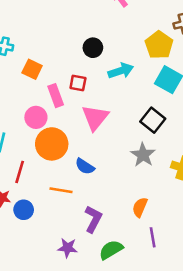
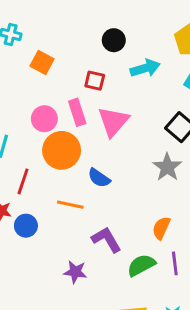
pink rectangle: (56, 96) -> (77, 112), moved
purple L-shape: (93, 219) -> (106, 240), turned -60
green semicircle: (111, 250) -> (141, 265), moved

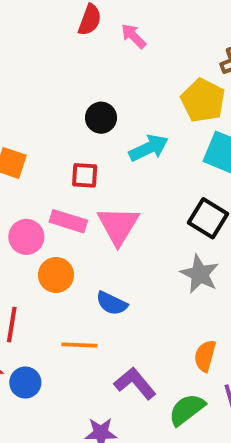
pink rectangle: (77, 112) -> (68, 221), turned -45
orange circle: (62, 150) -> (56, 275), size x0.7

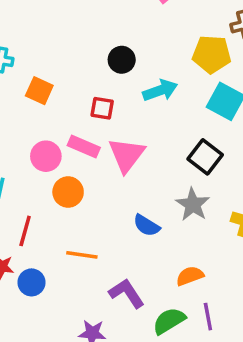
yellow pentagon: (203, 100) -> (212, 54), turned -30
blue semicircle: (112, 303) -> (147, 225), moved
orange semicircle: (205, 356) -> (190, 276), turned 48

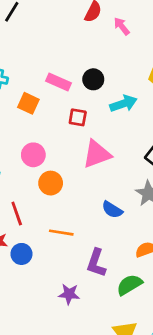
pink rectangle: (84, 147) -> (59, 82), moved
pink triangle: (127, 155) -> (97, 154), turned 32
red line: (25, 231) -> (17, 213), turned -35
purple L-shape: (127, 293) -> (96, 263), turned -128

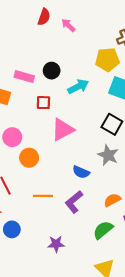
blue circle: (21, 254) -> (12, 229), moved
purple L-shape: (96, 263) -> (74, 202), moved, turned 40

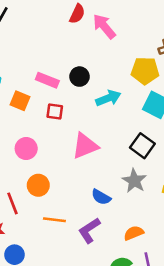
pink arrow: (68, 25) -> (104, 26), size x1.5
red square: (43, 103) -> (55, 111), moved
orange circle: (29, 158) -> (38, 185), moved

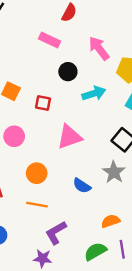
pink arrow: (104, 26) -> (99, 48), moved
pink rectangle: (47, 80) -> (50, 40), moved
orange circle: (38, 185) -> (37, 173), moved
purple L-shape: (89, 230) -> (56, 233), moved

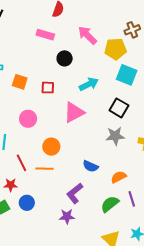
cyan arrow: (94, 93) -> (89, 84), moved
gray star: (114, 172) -> (115, 136), turned -30
blue semicircle: (82, 186) -> (90, 166), moved
orange line: (37, 205) -> (44, 169), moved

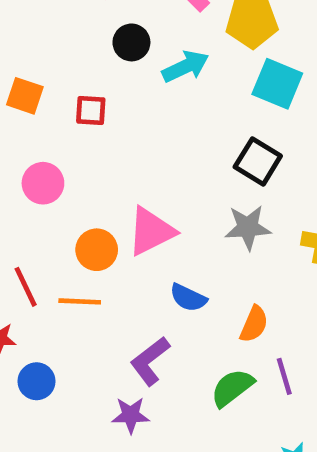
cyan arrow: (89, 84) -> (186, 67), moved
pink triangle: (74, 112) -> (151, 231), moved
orange semicircle: (119, 177) -> (254, 324), turned 140

